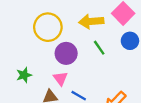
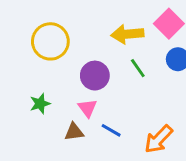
yellow circle: (48, 27) -> (50, 41), moved

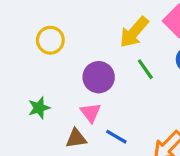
yellow arrow: (127, 34) -> (134, 32), turned -44
yellow circle: (50, 41) -> (50, 40), size x0.7

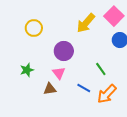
green line: (145, 69) -> (101, 69), moved
blue line: (116, 137) -> (84, 88), moved

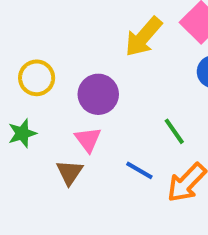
yellow circle: (34, 28) -> (37, 78), moved
brown triangle: (50, 89) -> (69, 172), turned -48

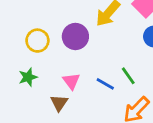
purple circle: (98, 94) -> (75, 36), moved
blue line: (139, 170) -> (105, 84), moved

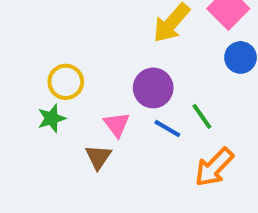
purple circle: (75, 36) -> (153, 88), moved
yellow circle: (37, 41) -> (66, 82), moved

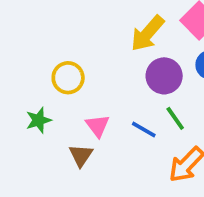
yellow circle: (66, 82) -> (68, 78), moved
purple circle: (153, 88) -> (164, 76), moved

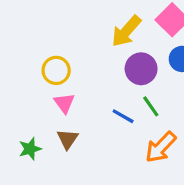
green star: (38, 120) -> (30, 149), moved
pink triangle: (98, 126) -> (64, 103), moved

